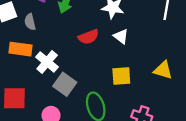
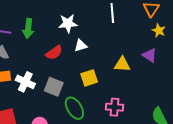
white triangle: (121, 36) -> (81, 46), turned -40
gray square: (65, 84) -> (54, 87), moved

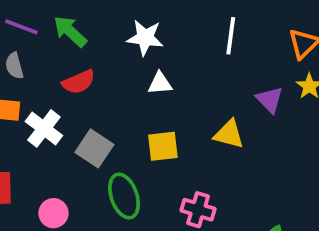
green arrow: (28, 28) -> (70, 31), turned 114
red semicircle: (54, 53) -> (79, 82), moved
purple triangle: (150, 55) -> (270, 100), moved

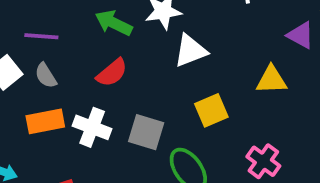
green arrow: (70, 31) -> (114, 23), moved
white triangle: (160, 83) -> (191, 51), size x1.4
pink cross: (198, 210) -> (263, 161), turned 36

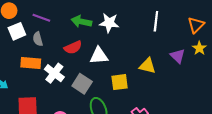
green arrow: (114, 23) -> (81, 21), turned -30
white triangle: (191, 51) -> (99, 56), moved
yellow triangle: (271, 80) -> (147, 66), moved

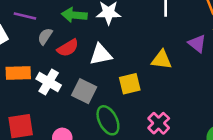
gray semicircle: (38, 39) -> (45, 36), moved, turned 56

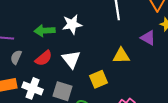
gray semicircle: (45, 36) -> (16, 57), moved
white triangle: (101, 54) -> (71, 59), turned -48

